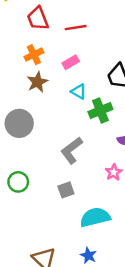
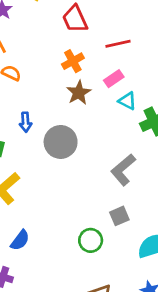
red line: (76, 28) -> (118, 44), moved
pink rectangle: (71, 62) -> (114, 79), moved
green circle: (18, 182) -> (91, 240), moved

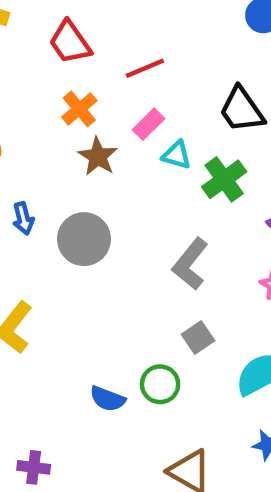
blue semicircle: (20, 240) -> (108, 399), moved, turned 85

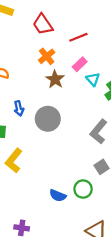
cyan triangle: (177, 155) -> (93, 79), turned 32

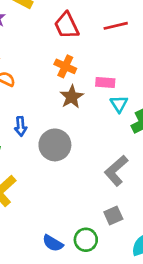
red line: (78, 37) -> (116, 26), moved
orange cross: (47, 56) -> (65, 66), turned -35
pink rectangle: (80, 64) -> (105, 83), turned 40

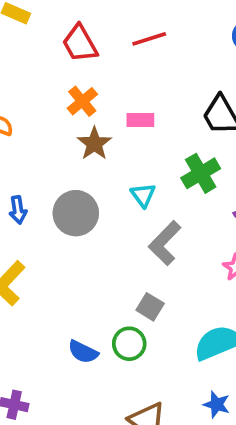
orange cross: (65, 66) -> (82, 101), turned 30
cyan triangle: (119, 104) -> (143, 195), moved
blue arrow: (21, 126) -> (18, 210), moved
gray square: (113, 216) -> (150, 307), moved, turned -30

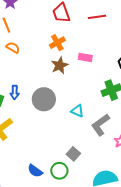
cyan triangle: (143, 195) -> (77, 111), moved, turned -40
gray L-shape: (165, 243) -> (100, 125), moved

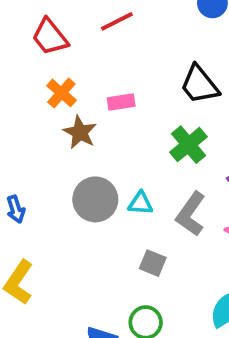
gray circle: (44, 99) -> (95, 199), moved
gray square: (73, 154) -> (153, 263), moved

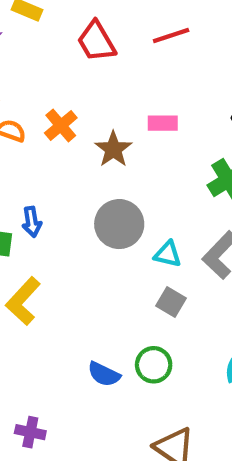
orange cross: (61, 93) -> (61, 125), moved
cyan triangle: (141, 203) -> (168, 254), moved

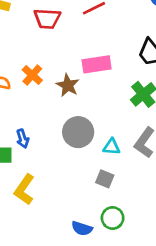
red trapezoid: (96, 41) -> (47, 19), turned -48
pink rectangle: (163, 123) -> (97, 64), size x1.5
gray square: (171, 302) -> (105, 179), moved

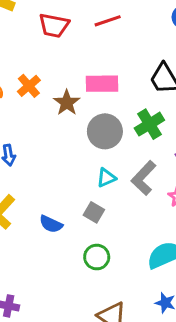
gray circle: (78, 132) -> (105, 131), moved
cyan triangle: (112, 147) -> (106, 178), turned -36
blue semicircle: (82, 228) -> (51, 224), moved

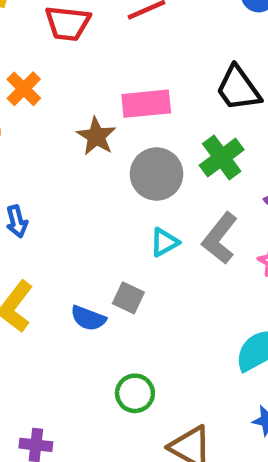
orange cross: (29, 86) -> (24, 89), moved
gray square: (94, 212) -> (128, 298), moved
green circle: (97, 257) -> (135, 393), moved

